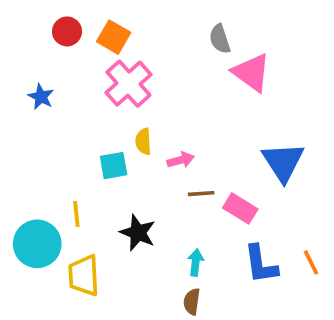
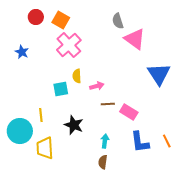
blue triangle: (283, 162) -> (159, 74), moved

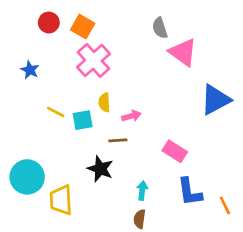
blue triangle: (159, 74) -> (215, 100), turned 35
brown line: (108, 104) -> (118, 140), moved
yellow line: (41, 115) -> (56, 112), moved, turned -56
orange line: (167, 141) -> (225, 205), moved

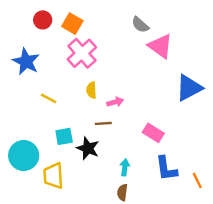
gray semicircle: (160, 28) -> (140, 25), turned -30
blue star: (30, 70) -> (26, 62), size x1.6
cyan square: (83, 120) -> (64, 136), moved

